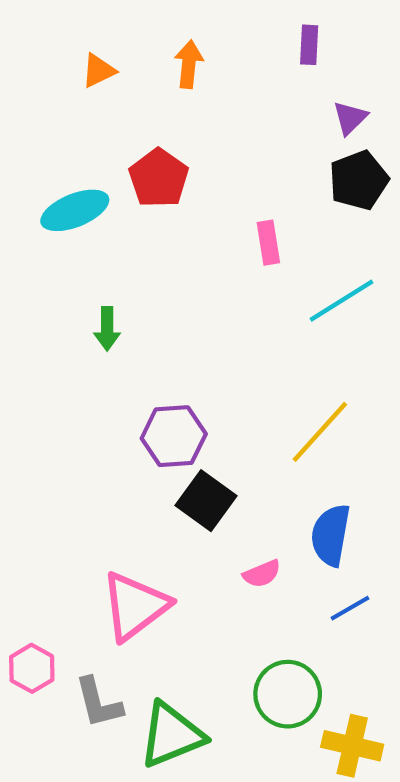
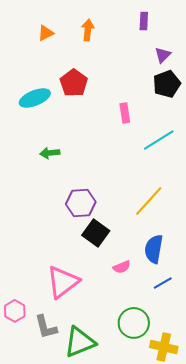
green arrow: (107, 329) -> (50, 153), turned 84

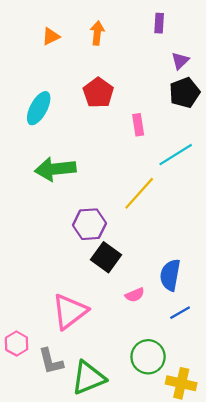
red pentagon: (74, 83) -> (98, 93), moved
cyan ellipse: (35, 98) -> (39, 108), turned -40
green arrow: (50, 153) -> (55, 169), size x1.8
yellow line: (149, 201) -> (139, 193), moved

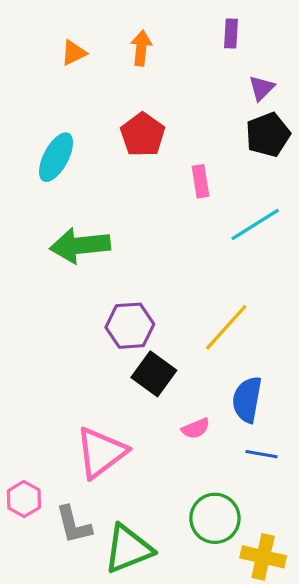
yellow line: (139, 193) -> (226, 327), moved
blue line: (180, 313) -> (262, 454), turned 40

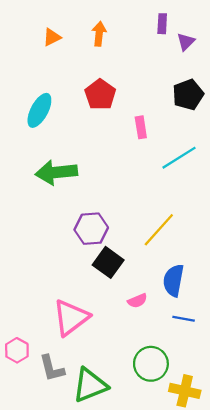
purple triangle: (262, 88) -> (186, 42), moved

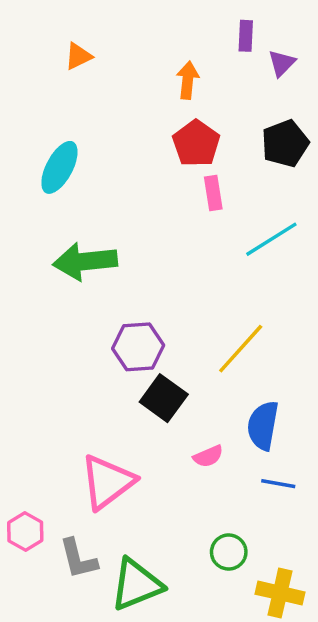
orange arrow: (99, 34) -> (188, 80), moved
red pentagon: (100, 95) -> (196, 143), moved
green circle: (151, 364) -> (229, 552), size x0.7

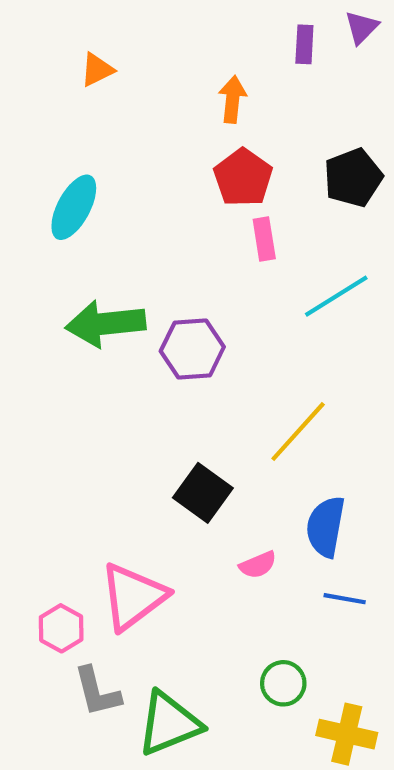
purple triangle: (282, 63) -> (362, 27), moved
purple hexagon: (138, 347) -> (192, 349), moved
pink hexagon: (25, 531) -> (61, 628), moved

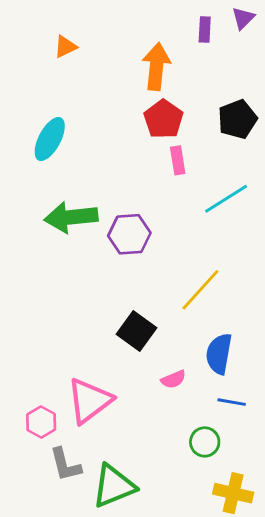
orange arrow: (232, 99) -> (156, 67), size x1.5
green circle: (283, 683) -> (205, 442), moved

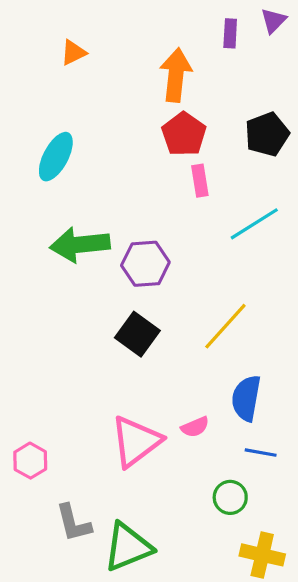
black square: (136, 331) -> (137, 334), moved
pink triangle: (90, 401) -> (136, 441), moved
pink hexagon: (41, 422) -> (30, 461), moved

